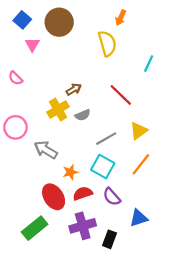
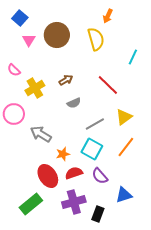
brown circle: (59, 22) -> (57, 35), moved
yellow cross: (58, 109) -> (35, 88), moved

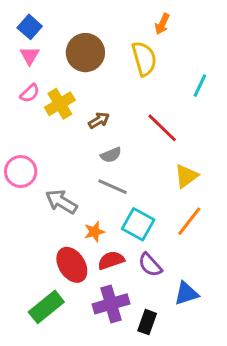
pink triangle: (29, 40) -> (30, 56), moved
pink semicircle: (14, 70) -> (30, 93), moved, turned -88
yellow cross: (35, 88) -> (60, 104), moved
gray line: (95, 124) -> (113, 187), moved, turned 54

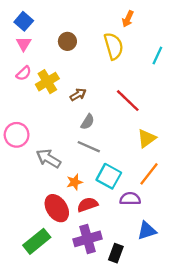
brown circle: (85, 53) -> (67, 41), size x0.6
cyan line: (200, 86) -> (157, 56), moved
gray semicircle: (111, 155) -> (88, 122), turned -35
purple semicircle: (150, 265) -> (130, 199), moved, turned 132

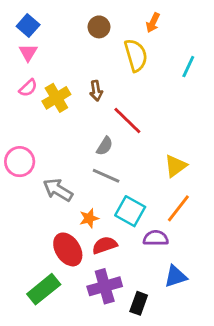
brown circle: (67, 41) -> (99, 27), moved
brown arrow: (78, 95) -> (96, 91), moved, turned 112
red line: (128, 101) -> (127, 120), moved

